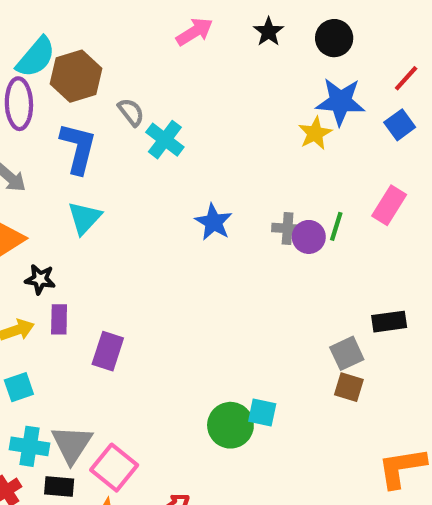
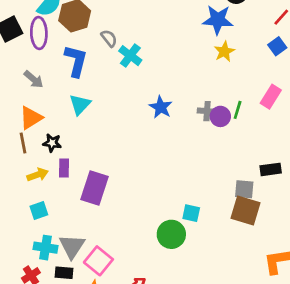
blue star: (340, 102) -> (218, 20), moved
purple rectangle: (108, 351) -> (94, 188), size x1.4
gray square: (347, 353) -> (244, 189), turned 30
brown square: (349, 387) -> (245, 210), size x1.6
cyan square: (262, 413) -> (191, 213), moved

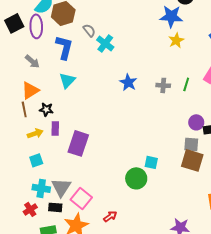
purple circle: (220, 116) -> (196, 122), moved

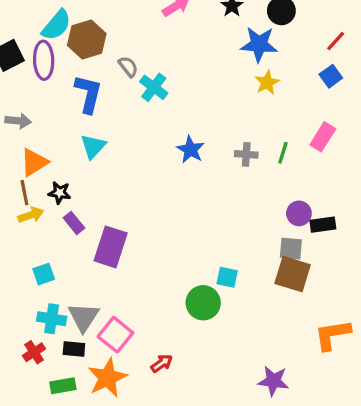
gray arrow: (32, 61) -> (18, 121), moved, turned -35
purple rectangle: (55, 128) -> (74, 223), turned -40
yellow arrow: (35, 133) -> (31, 215), moved

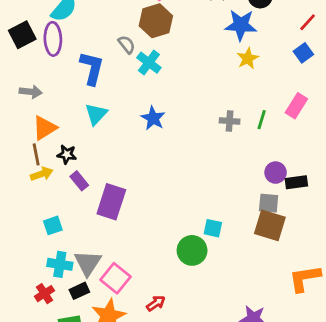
brown hexagon: (87, 39) -> (156, 21), moved
blue star: (190, 150) -> (153, 118), moved
black rectangle: (74, 349) -> (79, 291), turned -30

